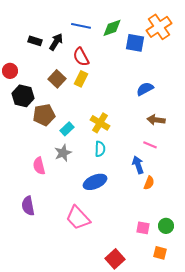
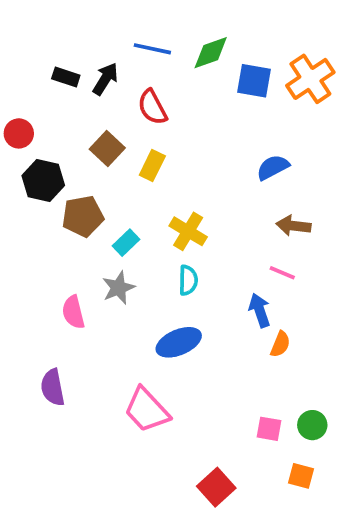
orange cross: (159, 27) -> (310, 79), moved
yellow rectangle: (81, 79) -> (152, 165), moved

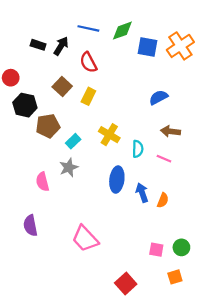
cyan semicircle: (188, 280) -> (138, 149), moved
blue arrow: (260, 310) -> (142, 193), moved
blue ellipse: (179, 342) -> (117, 180), moved, turned -60
orange square: (301, 476) -> (175, 277), turned -32

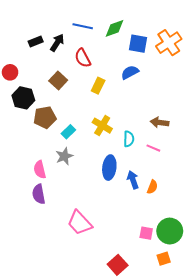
black rectangle: (38, 45) -> (36, 42), turned -40
yellow rectangle: (88, 96) -> (98, 86), moved
blue semicircle: (158, 97) -> (130, 72), moved
purple semicircle: (30, 225) -> (39, 194), moved
green circle: (181, 247) -> (170, 231), size x1.6

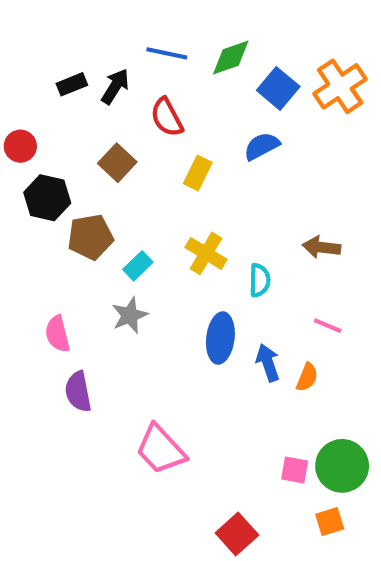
blue square: (138, 44) -> (278, 88), turned 30
pink line: (153, 148) -> (328, 326), moved
pink semicircle: (40, 170) -> (57, 334), moved

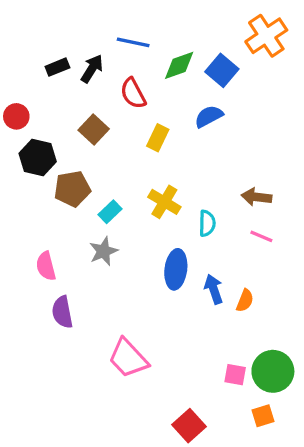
green diamond: (231, 57) -> (179, 65), moved
orange cross: (340, 86) -> (266, 36), moved
pink line: (328, 326) -> (261, 236), moved

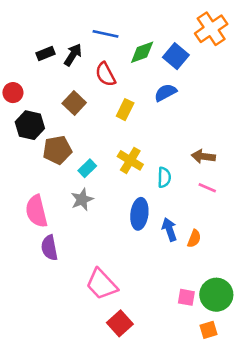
pink semicircle: (46, 266) -> (36, 211), size x1.4
red square: (189, 426) -> (120, 323), moved

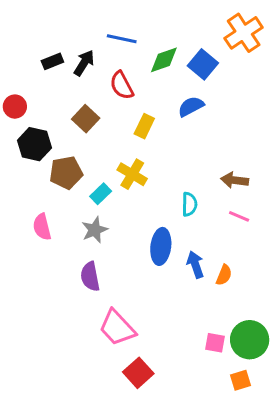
yellow cross: (130, 160) -> (132, 174), moved
pink semicircle: (36, 211) -> (42, 227), moved, size x0.7
purple semicircle: (49, 248) -> (90, 277), moved

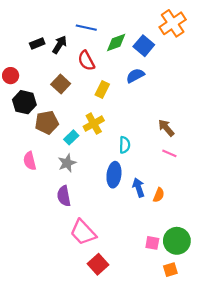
yellow cross: (132, 174) -> (94, 124), turned 30
brown arrow: (235, 180) -> (166, 128), turned 42
cyan semicircle: (189, 204) -> (125, 145), moved

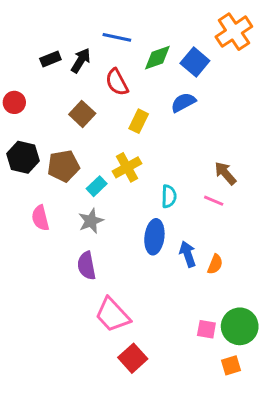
black hexagon: (24, 102) -> (23, 157), moved
pink line: (169, 153) -> (214, 201), moved

